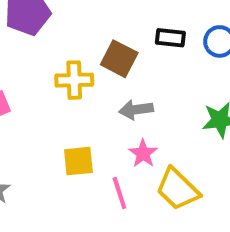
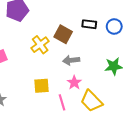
yellow cross: (74, 80) -> (40, 45), turned -36

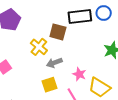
black rectangle: (89, 24) -> (80, 17), size x1.6
gray arrow: (71, 60) -> (54, 63), moved

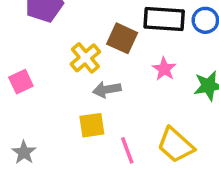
pink star: (79, 74) -> (164, 69), moved

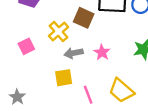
pink star: (164, 69) -> (102, 52), moved
pink square: (21, 82) -> (26, 46), moved

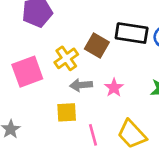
pink square: (26, 46) -> (27, 72), size x1.6

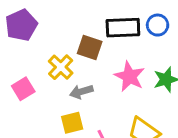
pink square: (27, 72) -> (23, 89), size x0.7
pink star: (114, 88) -> (130, 76), moved, size x1.5

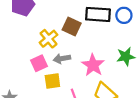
pink star: (130, 76) -> (93, 65), moved
pink square: (23, 89) -> (39, 63), moved

